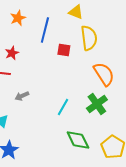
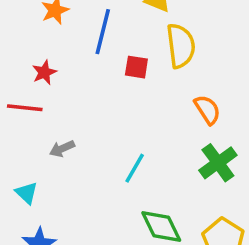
orange semicircle: (104, 74) -> (207, 110), size x0.7
green cross: (97, 104) -> (218, 163), moved

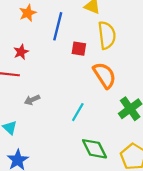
orange semicircle: (207, 110) -> (105, 75), moved, size x1.4

